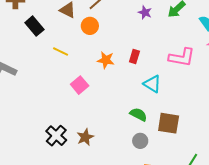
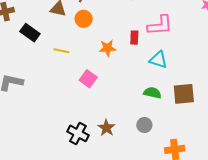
pink L-shape: (182, 57) -> (160, 25), moved
gray circle: (140, 141) -> (144, 125), moved

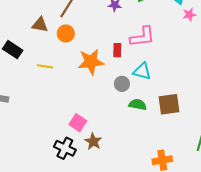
orange star: (107, 48) -> (91, 62), size x1.5
pink square: (88, 79) -> (78, 123), moved
gray circle: (144, 125) -> (122, 84), moved

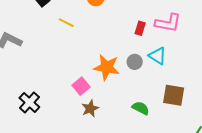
orange star: (91, 62) -> (107, 67), moved
green semicircle: (138, 105) -> (141, 108), moved
black cross: (65, 148) -> (29, 102), moved

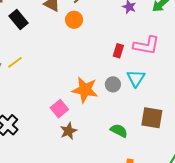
yellow line: (66, 23) -> (15, 62), moved, turned -63
cyan triangle: (158, 56) -> (136, 78), turned 30

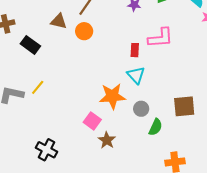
cyan triangle: (136, 78) -> (136, 75), moved
gray circle: (113, 84) -> (141, 109), moved
green semicircle: (119, 131) -> (156, 127), turned 102

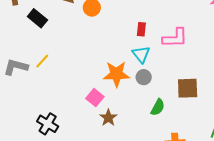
pink L-shape: (161, 38) -> (175, 38), moved
gray circle: (141, 109) -> (144, 77), moved

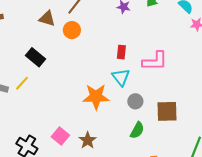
black rectangle: (37, 18) -> (35, 57), moved
gray circle: (144, 77) -> (135, 101), moved
pink square: (95, 98) -> (60, 136), moved

